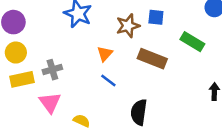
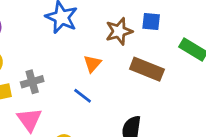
blue line: (108, 81) -> (83, 96), moved

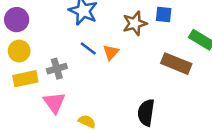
brown rectangle: (147, 69) -> (176, 64), moved
blue line: (83, 96) -> (88, 48), moved

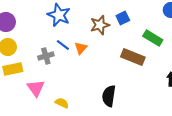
blue square: (164, 15) -> (123, 18), turned -32
gray cross: (57, 69) -> (46, 56), moved

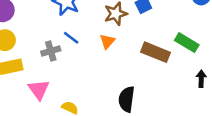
green rectangle: (153, 38) -> (187, 43), moved
orange triangle: (81, 48) -> (107, 41), moved

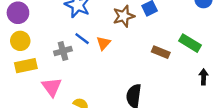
orange triangle: (107, 41) -> (103, 43), moved
brown rectangle: (155, 52) -> (161, 52), size x0.7

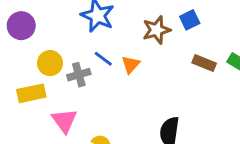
yellow circle: (20, 41) -> (50, 63), moved
brown rectangle: (161, 52) -> (204, 63), moved

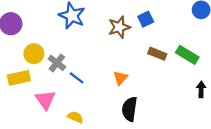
blue line: (103, 59) -> (77, 78), moved
orange triangle: (131, 65) -> (120, 78), moved
gray cross: (79, 75) -> (57, 63), turned -36

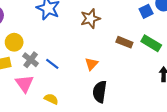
blue square: (146, 19) -> (146, 11), moved
gray cross: (57, 63) -> (31, 60), moved

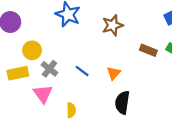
blue line: (52, 64) -> (82, 71), moved
yellow semicircle: (51, 99) -> (71, 110), turned 64

